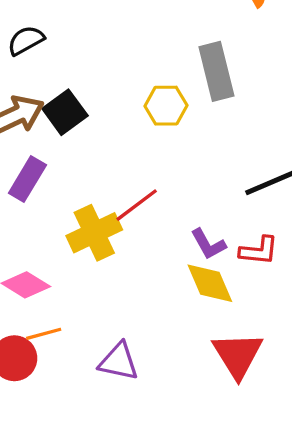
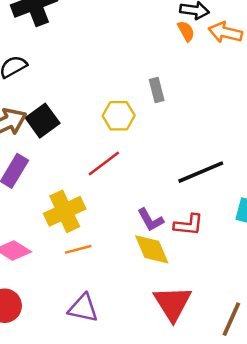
gray rectangle: (216, 71) -> (157, 90), size x0.6
red line: (137, 205) -> (104, 164), moved
orange line: (44, 334) -> (78, 249), moved

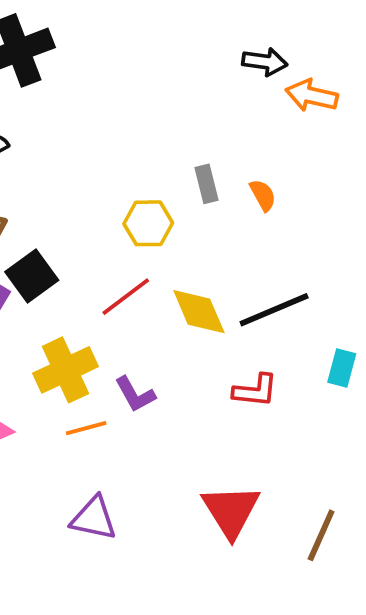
orange semicircle: (186, 31) -> (263, 195), moved
black square: (43, 121) -> (32, 276), moved
purple L-shape: (150, 220) -> (135, 394), moved
yellow diamond: (152, 249) -> (199, 312), moved

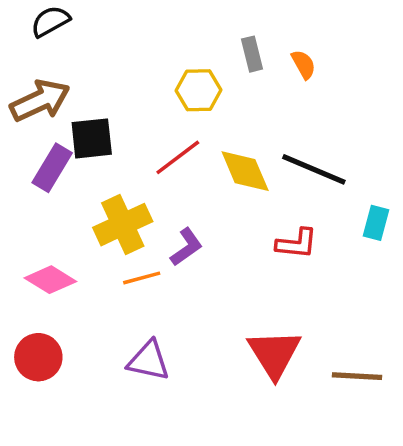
black square: (32, 276) -> (92, 138), turned 30
black line: (274, 310) -> (314, 169), turned 46
purple L-shape: (135, 394) -> (186, 247), turned -96
brown line: (321, 535) -> (357, 376), turned 69

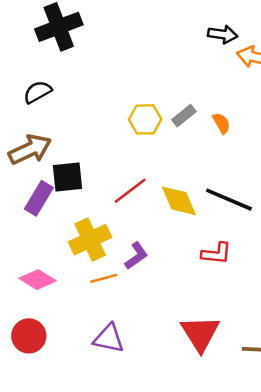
gray rectangle: (252, 54) -> (184, 116), turned 65
yellow hexagon: (199, 90) -> (145, 119), moved

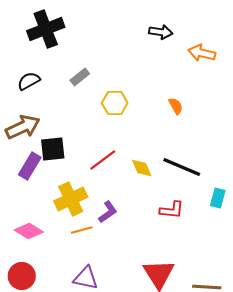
black arrow: (223, 34) -> (161, 32), moved
gray rectangle: (184, 116) -> (80, 77), moved
yellow diamond: (179, 201) -> (142, 168), size x0.7

